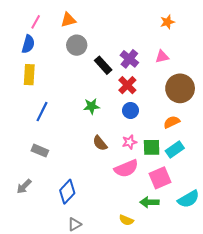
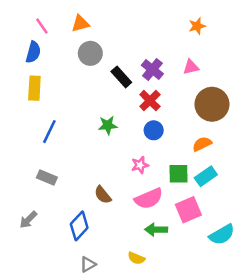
pink line: (36, 22) -> (42, 26), turned -64
pink star: (129, 142) -> (140, 165), moved
brown semicircle: (100, 143) -> (103, 195), moved
green arrow: (149, 202) -> (156, 230), moved
yellow semicircle: (126, 220) -> (136, 258), moved

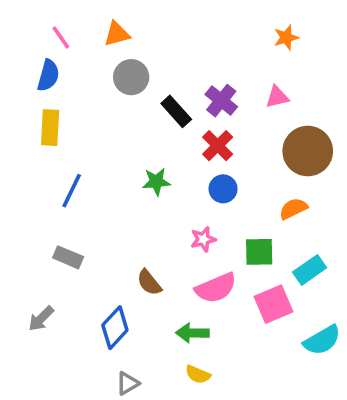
cyan rectangle: (206, 176) -> (310, 270), moved
green arrow: (156, 230) -> (192, 333), moved

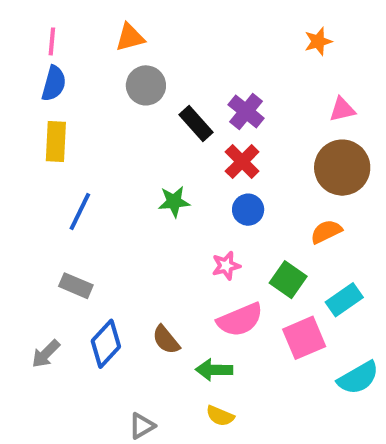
pink line: (61, 38) -> (52, 41), moved, turned 40
pink triangle: (277, 97) -> (342, 109), moved
green square: (259, 252) -> (288, 280), turned 36
brown semicircle: (149, 283) -> (166, 340), moved
blue diamond: (115, 328) -> (106, 344), moved

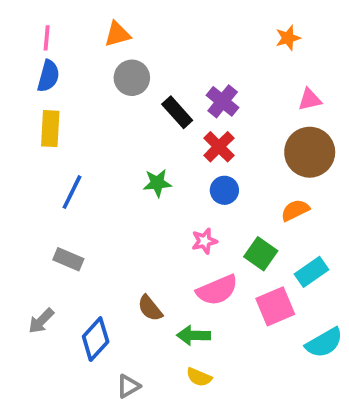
blue diamond: (106, 344) -> (96, 339), moved

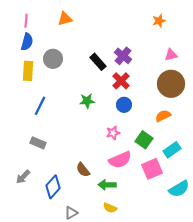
gray circle: (132, 78) -> (53, 59), moved

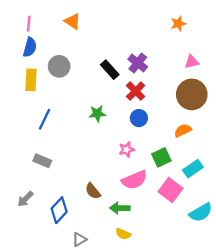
orange triangle: (65, 19) -> (73, 21), turned 49
green square: (144, 140) -> (161, 157), turned 30
pink square: (152, 169) -> (170, 190), turned -30

